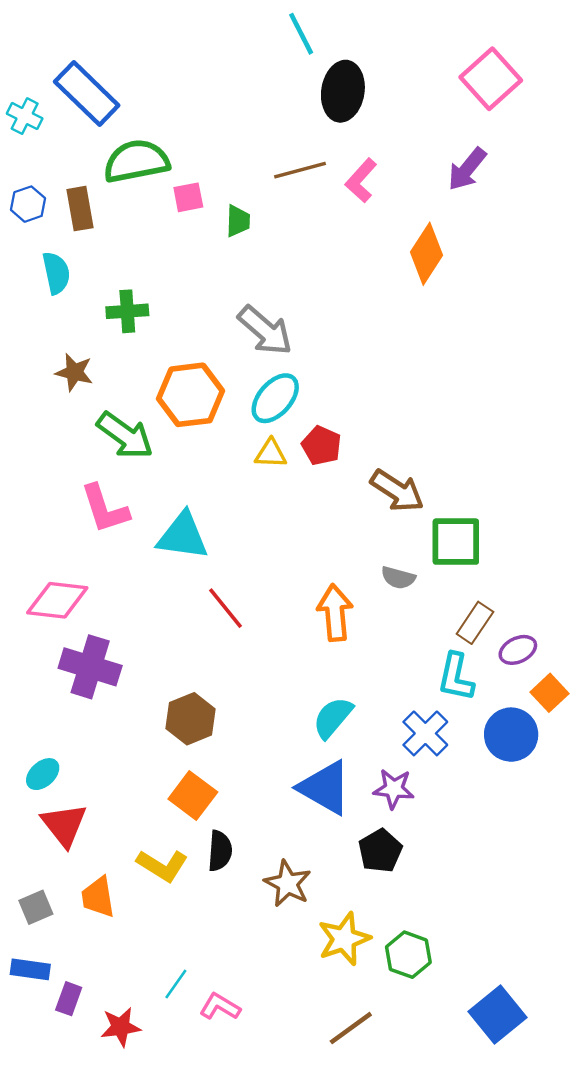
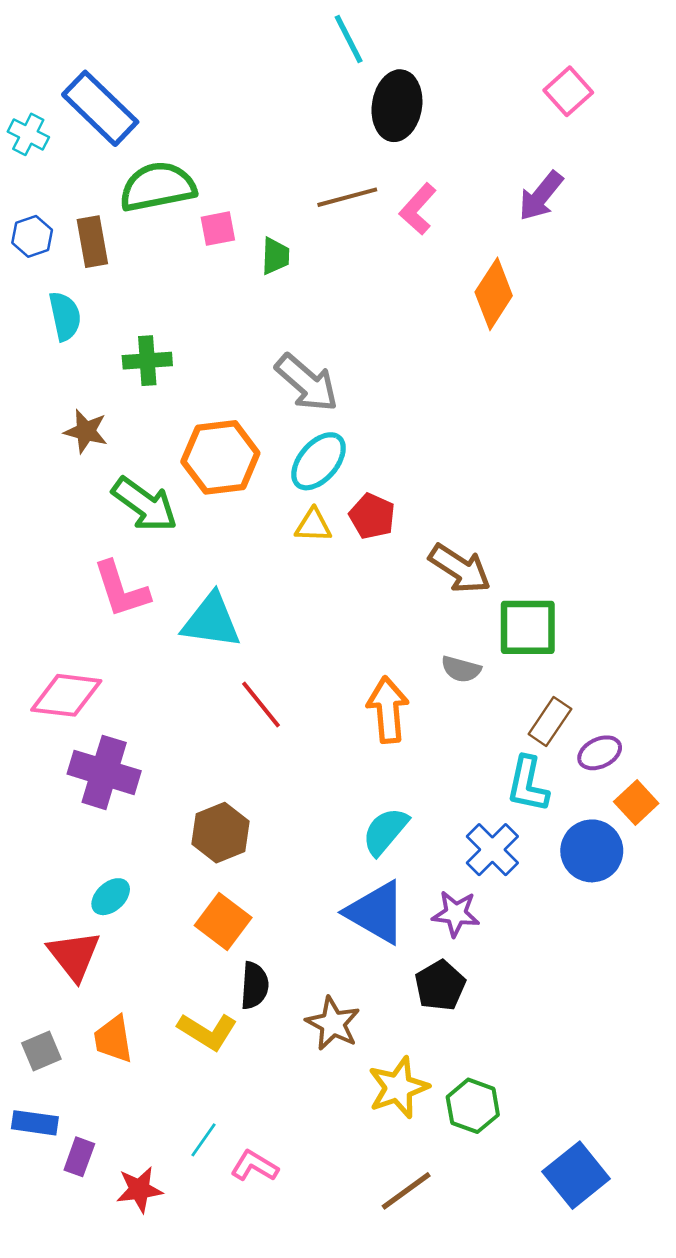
pink square: (491, 79) -> (568, 91), size x0.7
cyan ellipse: (43, 774) -> (111, 897), moved
yellow L-shape: (162, 865) -> (207, 1031), moved

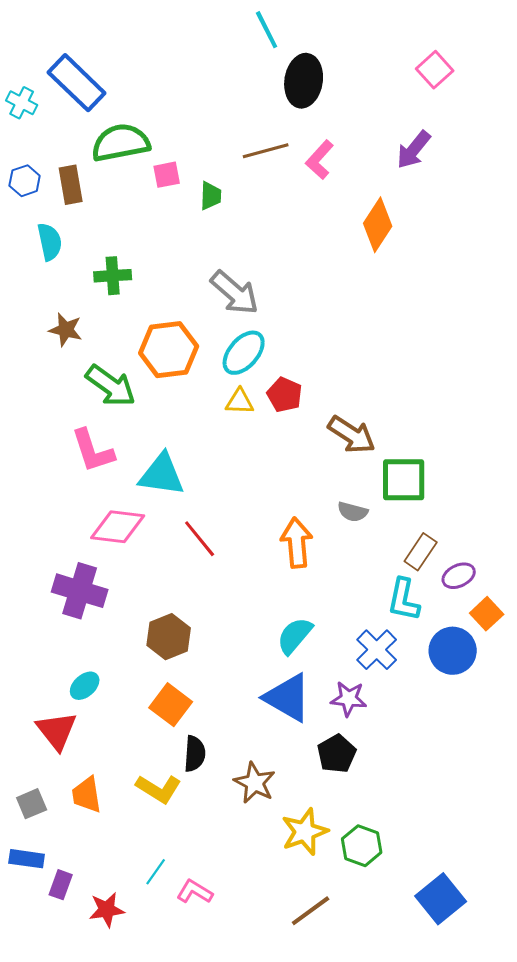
pink diamond: (66, 695) -> (118, 527), moved

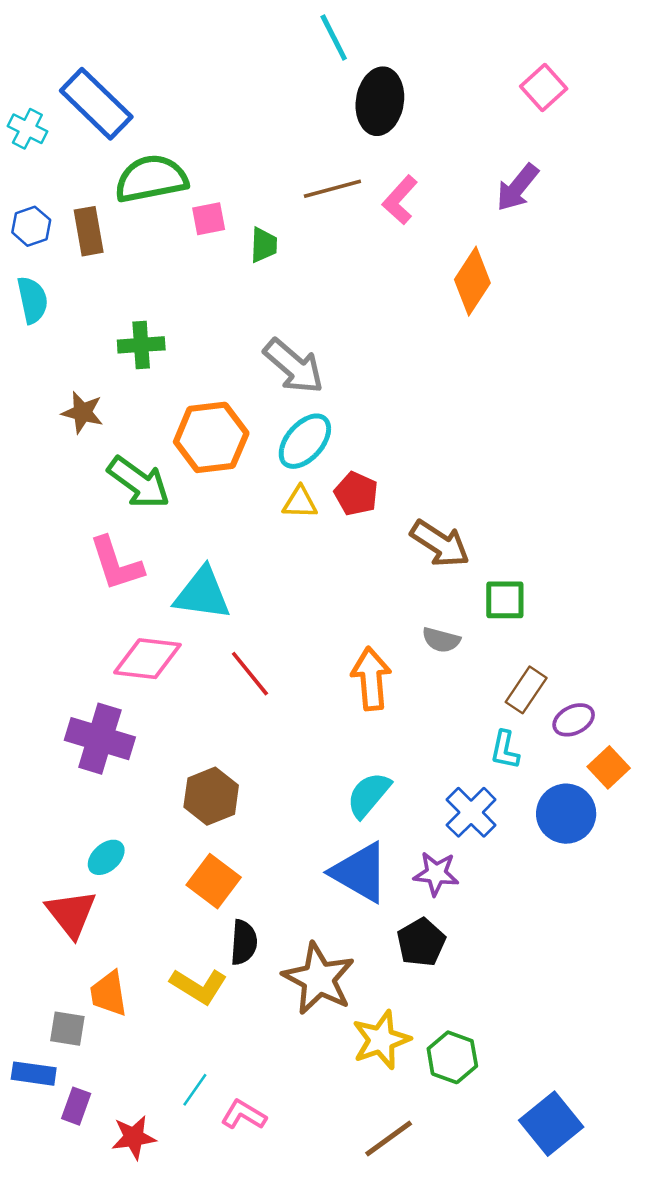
cyan semicircle: (50, 242) -> (32, 300), moved
green square: (404, 480) -> (505, 600), size x0.7
cyan L-shape: (404, 600) -> (505, 750), size x0.7
brown star: (255, 783) -> (319, 979), size x1.4
gray square: (32, 804) -> (67, 1029), moved, turned 32

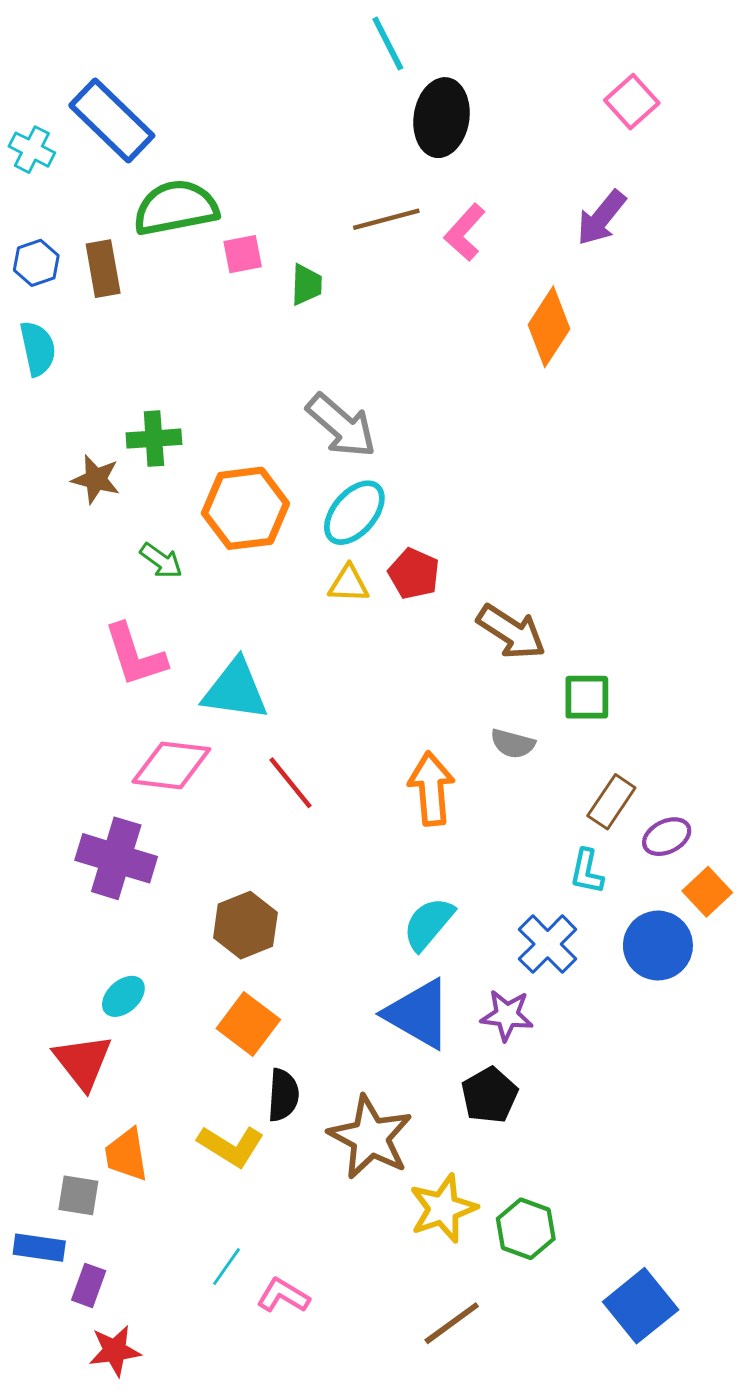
green cross: (141, 345) -> (154, 439), moved
green arrow: (139, 482) -> (161, 561), size x0.6
red star: (134, 1137) -> (115, 1351), moved

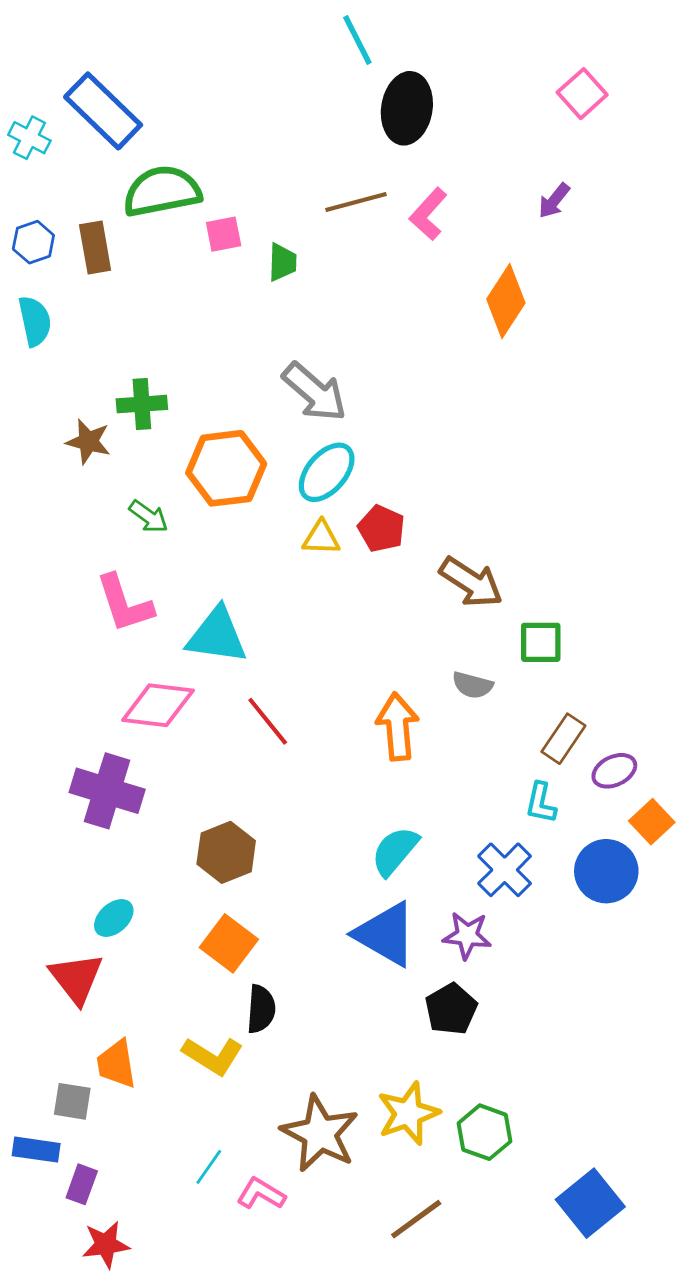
purple arrow: (601, 218) -> (554, 201), size x0.7
brown star: (370, 1137) -> (320, 1133), moved

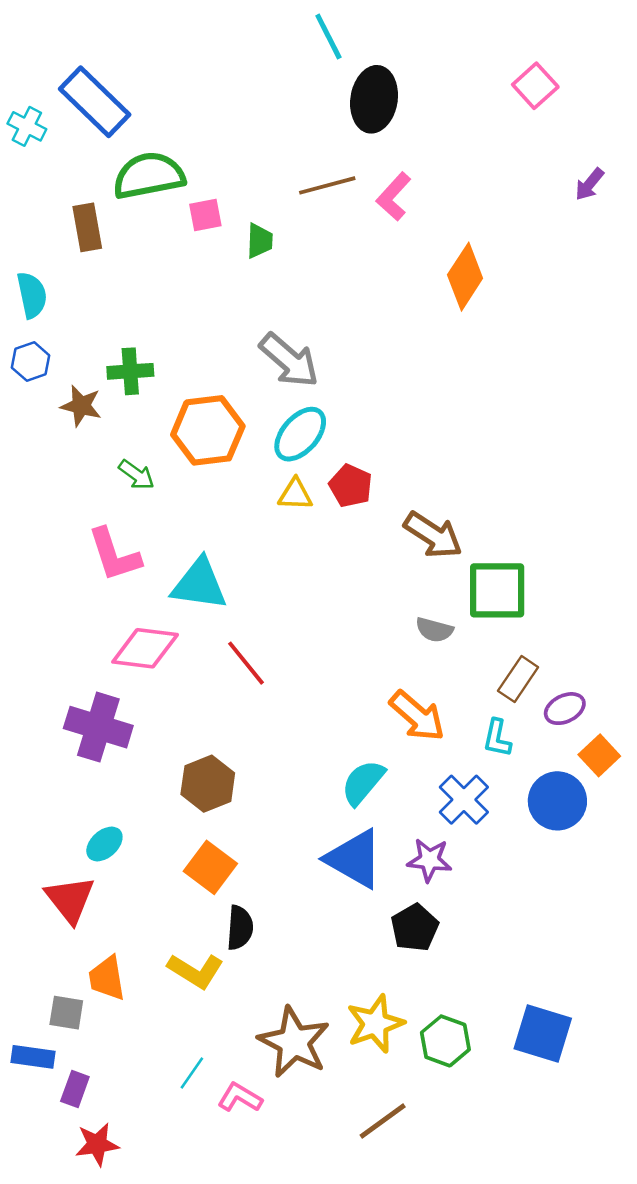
purple arrow: (554, 201) -> (589, 184), moved
blue hexagon: (33, 242) -> (31, 361), moved
green square: (541, 642) -> (497, 590), size x1.5
orange arrow: (398, 727) -> (417, 716), moved, turned 136
blue square: (590, 1203) -> (543, 1034), moved, turned -34

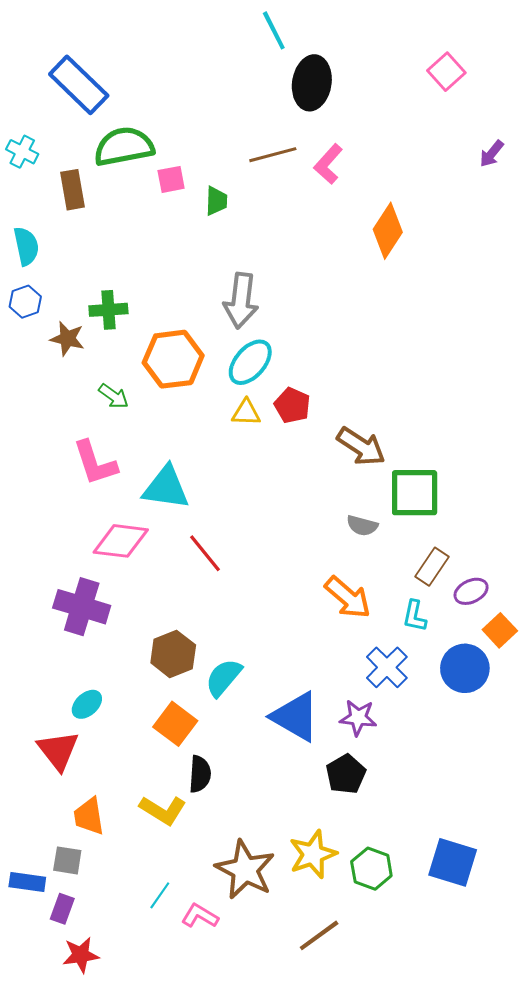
cyan cross: (27, 126) -> (22, 152), moved
gray arrow: (289, 360) -> (241, 301), turned 56
cyan semicircle: (363, 782) -> (223, 678), moved
gray square: (66, 1013) -> (67, 860), moved

